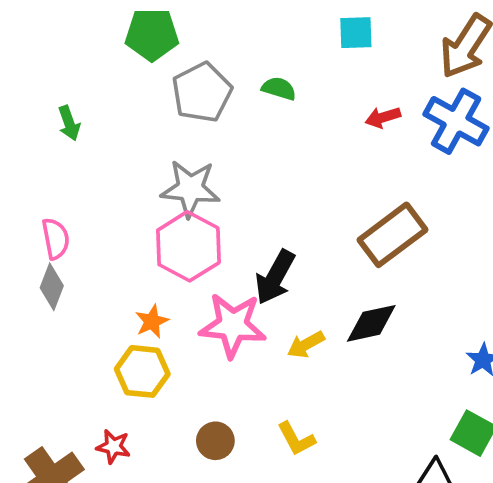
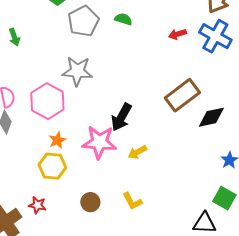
pink hexagon: (188, 246) -> (47, 101), moved
black diamond: (371, 323) -> (211, 117), moved

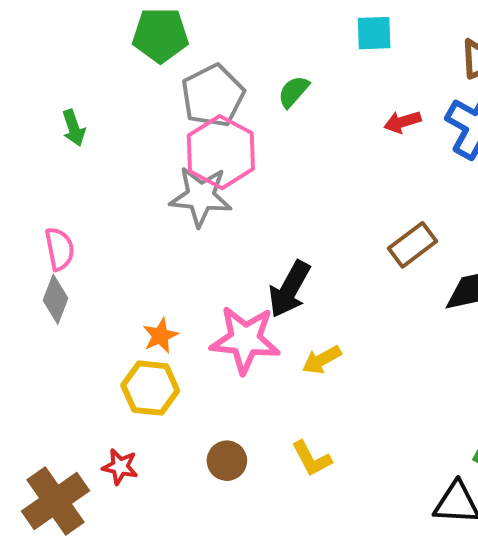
green semicircle: (123, 19) -> (293, 92), turned -66
brown rectangle: (182, 95) -> (412, 245), size x0.7
pink hexagon: (47, 101) -> (221, 152), moved

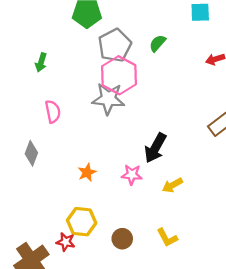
green arrow: (74, 128) -> (41, 62), turned 36
pink semicircle: (60, 249) -> (53, 112), moved
pink star: (245, 340) -> (132, 175), size x0.6
yellow hexagon: (150, 388) -> (82, 222), moved

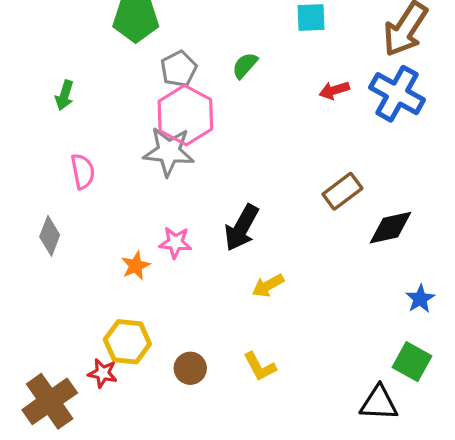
gray pentagon: (115, 45) -> (179, 69), size x0.7
pink star: (132, 175) -> (175, 243), moved

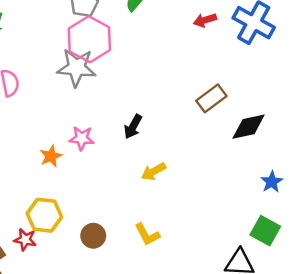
black arrow: (242, 228) -> (133, 127), size x0.7

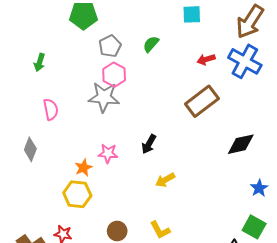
pink hexagon: (89, 39) -> (114, 75), size x0.7
brown rectangle: (211, 98) -> (202, 101), moved, size x1.4
yellow hexagon: (44, 215) -> (77, 194), moved

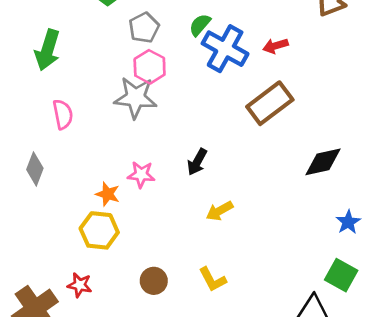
blue cross: (245, 61) -> (225, 49), moved
green arrow: (40, 62) -> (47, 50), size x1.6
orange star: (83, 168) -> (108, 194), turned -30

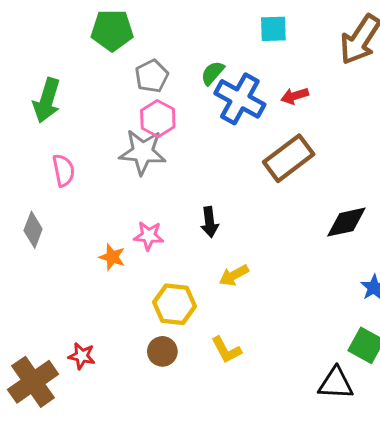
black arrow: (197, 162) -> (210, 222), turned -36
yellow hexagon: (99, 230) -> (175, 304), moved

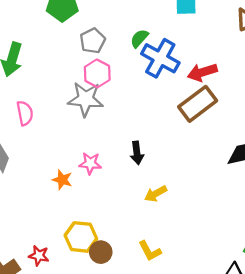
red arrow: (295, 96) -> (202, 72), moved, size x1.4
yellow hexagon: (175, 304) -> (81, 237), moved

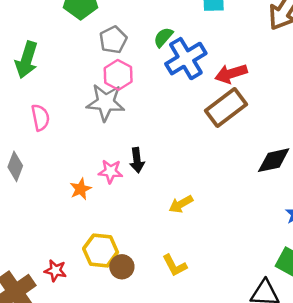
blue cross: (160, 58) -> (186, 59), turned 30
black arrow: (137, 153) -> (137, 160), moved
orange star: (62, 180) -> (81, 189), turned 30

